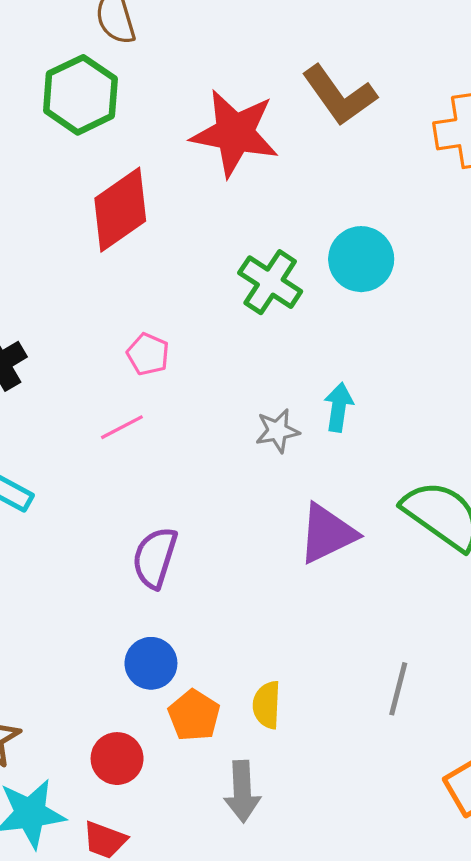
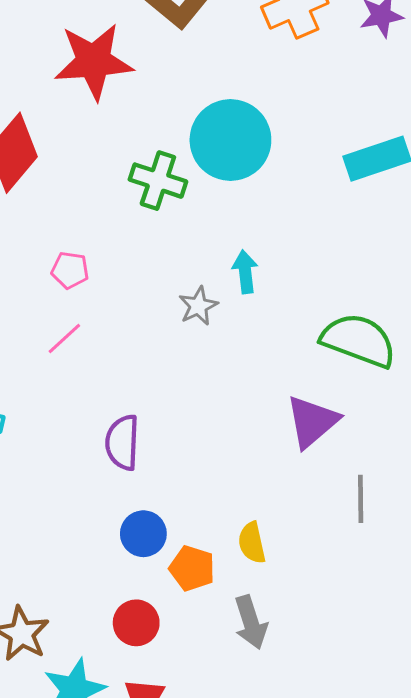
cyan circle: (361, 259) -> (230, 140), size x1.4
purple triangle: (327, 534) -> (312, 422), moved

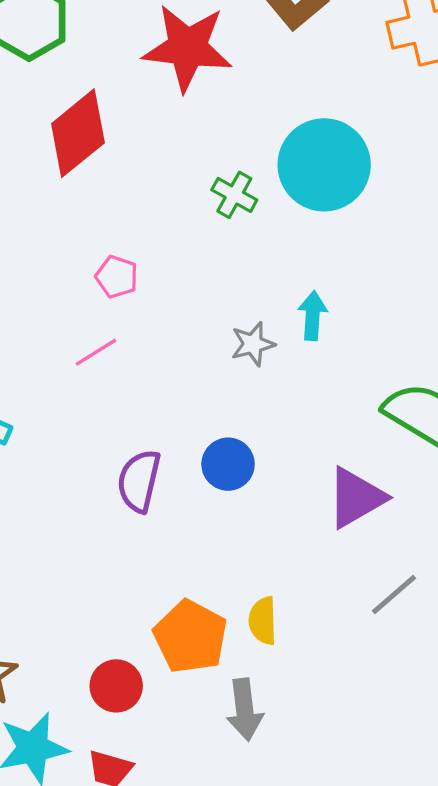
green cross: (158, 181) -> (234, 195), size x0.7
gray line: (361, 499) -> (394, 595), turned 39
blue circle: (143, 534) -> (228, 464), moved
orange pentagon: (192, 568) -> (190, 637), size x1.4

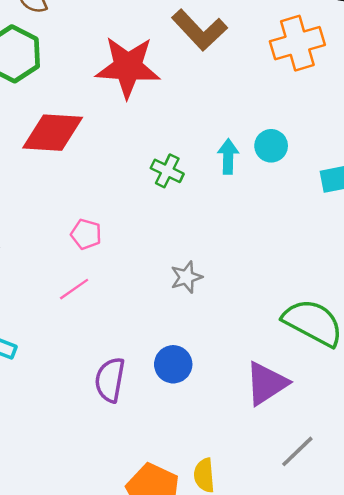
red diamond: (78, 133) -> (53, 133), turned 46
cyan circle: (324, 165) -> (271, 146), moved, size x0.5
cyan arrow: (313, 316) -> (228, 157), moved

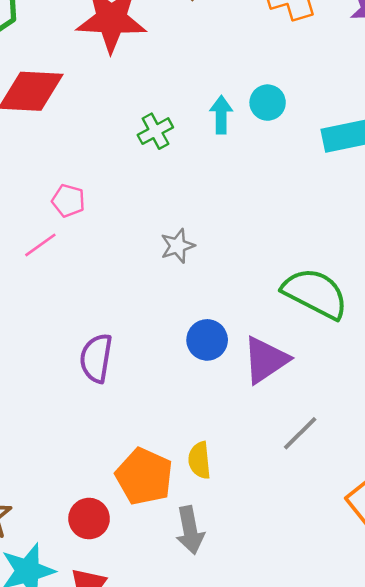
green cross: (167, 171) -> (155, 131), turned 36
pink line: (74, 289) -> (40, 245), moved
blue circle: (173, 364) -> (207, 340), moved

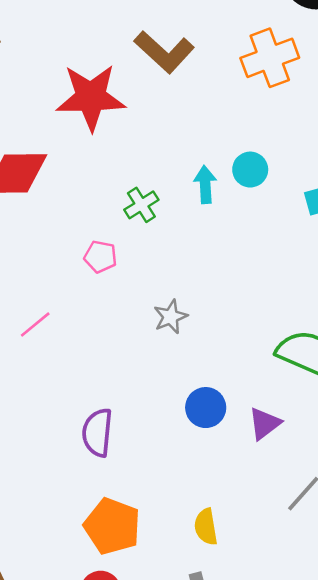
pink pentagon: (68, 201) -> (101, 257), moved
purple triangle: (266, 360) -> (265, 424), size x0.7
orange pentagon: (144, 476) -> (112, 526), moved

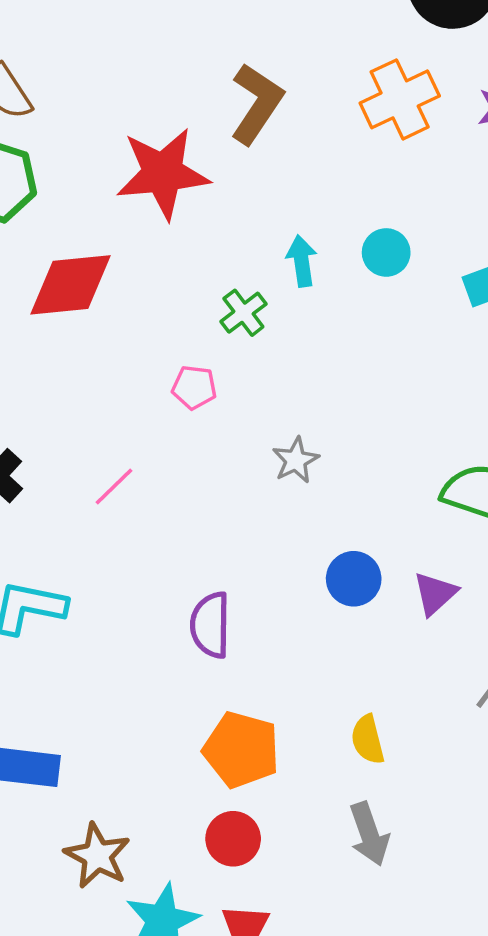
brown L-shape: (164, 52) -> (257, 104), turned -94
cyan arrow: (205, 185) -> (302, 261), moved

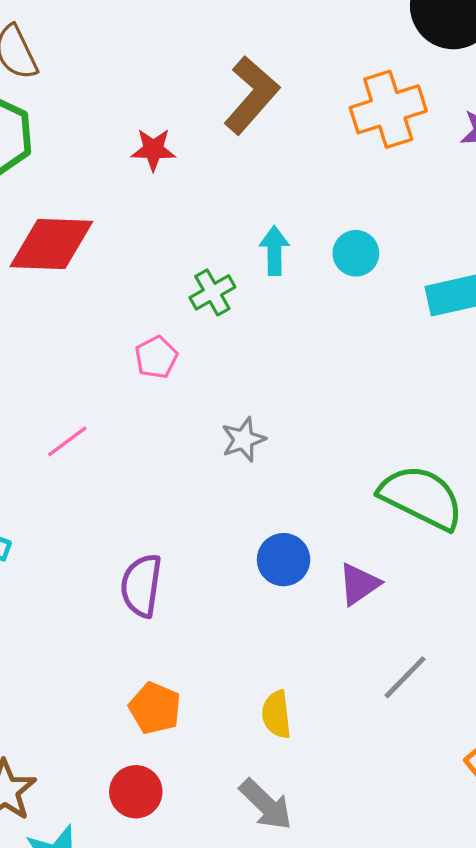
red star: (163, 173) -> (153, 150), size x0.5
pink pentagon: (194, 387) -> (156, 357), turned 30
orange pentagon: (241, 750) -> (155, 708), size x0.7
gray arrow: (369, 834) -> (266, 805), turned -34

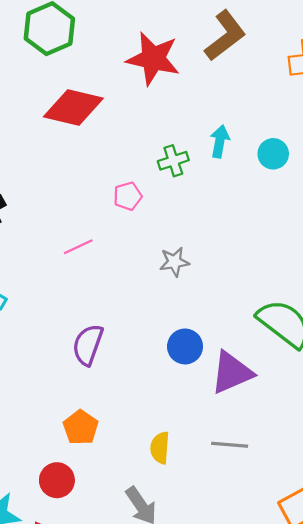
red star: (153, 150) -> (153, 59), size x1.8
pink line: (67, 441) -> (78, 247), moved
purple triangle: (359, 584) -> (232, 373), size x1.5
gray line: (405, 677) -> (230, 445), moved, turned 39

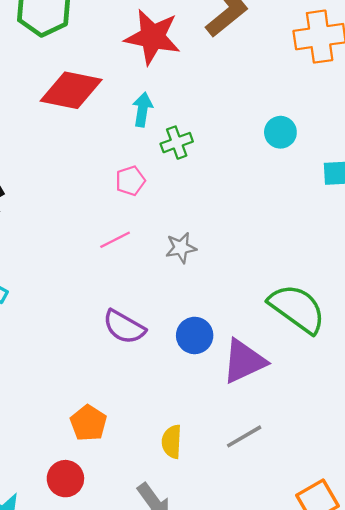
cyan arrow: (220, 141) -> (143, 110), moved
pink line: (78, 247) -> (115, 240), moved
purple semicircle: (88, 345) -> (124, 327), moved, turned -78
gray line: (230, 445) -> (244, 436), turned -33

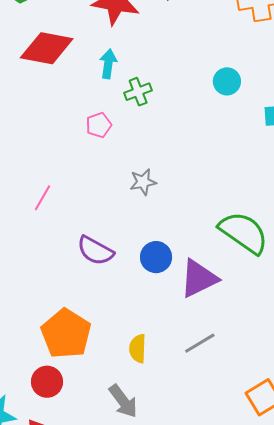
pink line: (115, 240) -> (42, 198), moved, turned -32
orange pentagon: (88, 423) -> (66, 334), size x1.6

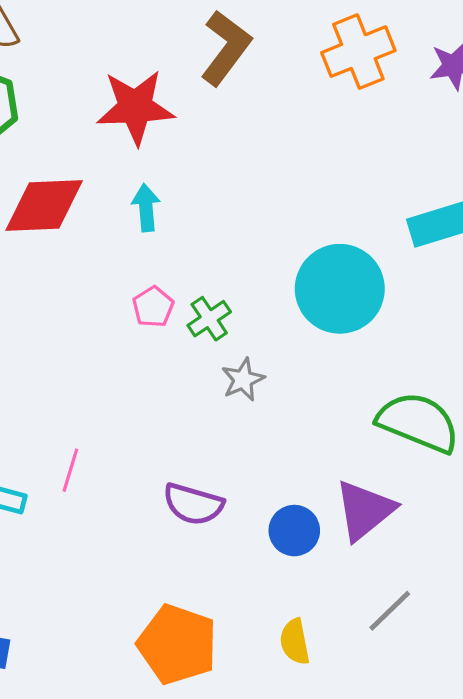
cyan circle: (227, 81) -> (340, 289), moved, size x2.0
green cross: (138, 92) -> (209, 319), moved
pink line: (42, 198) -> (70, 470), moved
blue circle: (156, 257) -> (294, 531), moved

